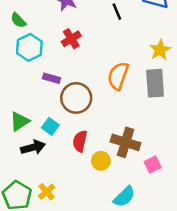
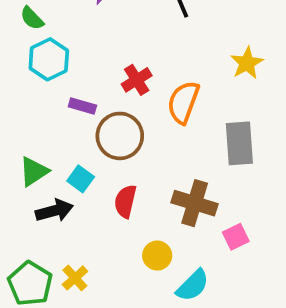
red cross: (71, 39) -> (137, 80), moved
gray rectangle: (155, 83) -> (239, 143), moved
yellow circle: (101, 161) -> (157, 256), moved

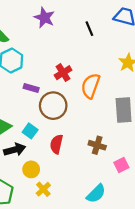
brown cross: (195, 203) -> (97, 145), size x0.7
yellow circle: (157, 256) -> (31, 169), moved
yellow cross: (75, 278) -> (43, 189), moved

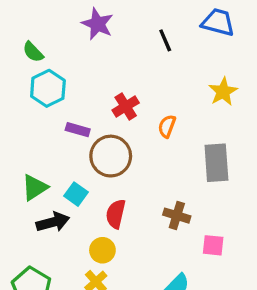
orange semicircle: (91, 86) -> (167, 126), size x0.6
pink square: (121, 165) -> (213, 245), turned 32
yellow circle: (31, 169) -> (102, 250), moved

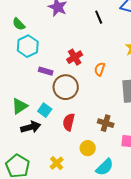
yellow circle: (102, 250) -> (88, 148), moved

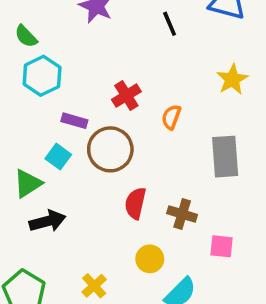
cyan square: (45, 110) -> (58, 157), moved
red semicircle: (69, 122) -> (135, 203), moved

